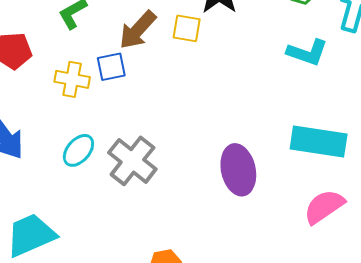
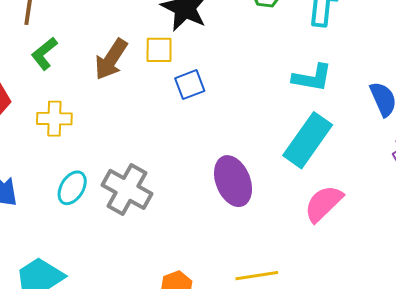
cyan L-shape: (307, 52) -> (312, 78), moved
blue square: (111, 67) -> (190, 85), moved
cyan rectangle: (319, 142) -> (308, 140), turned -54

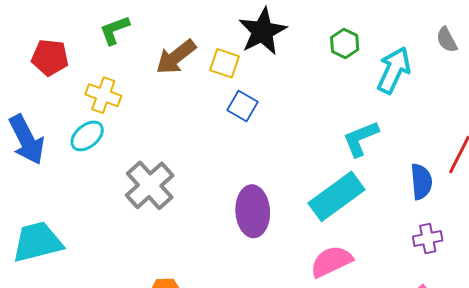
cyan L-shape: (312, 78) -> (361, 139), turned 129
blue square: (190, 85) -> (242, 106), turned 32
cyan ellipse: (72, 188) -> (87, 136), moved

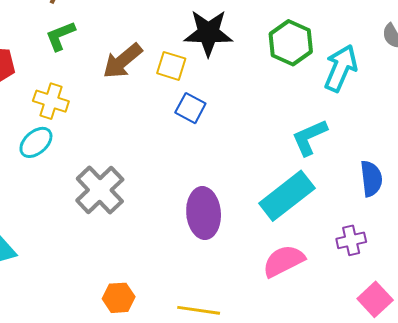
black star: (262, 31) -> (208, 33), turned 30
green hexagon: (345, 43) -> (291, 43), size x1.5
purple cross: (428, 238) -> (351, 240), moved

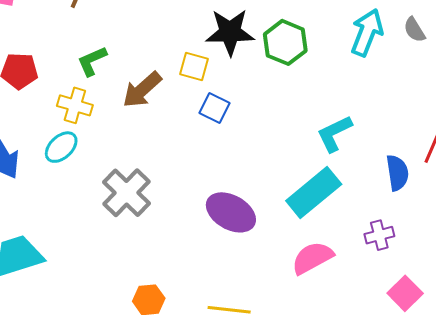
green L-shape: (60, 36) -> (92, 61), moved
green hexagon: (291, 43) -> (285, 42), moved
brown arrow: (122, 61) -> (142, 90), moved
cyan arrow: (341, 68) -> (367, 32), moved
purple ellipse: (204, 213) -> (231, 212), turned -54

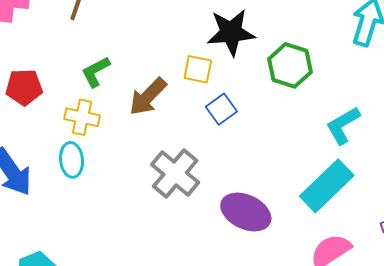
green hexagon: (285, 42) -> (290, 65), moved
blue square: (214, 108) -> (221, 109), turned 32
cyan ellipse: (61, 147) -> (72, 160), turned -48
gray cross: (126, 193) -> (175, 174), moved

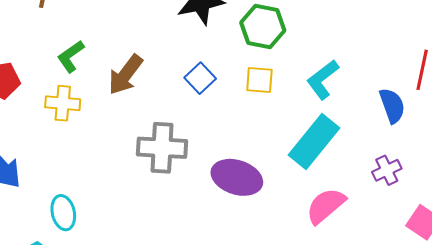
yellow square: (198, 69) -> (259, 80), moved
cyan ellipse: (72, 160) -> (63, 213), moved
gray cross: (175, 174) -> (162, 148), turned -30

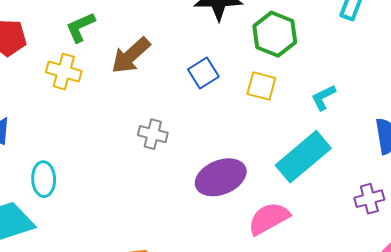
cyan L-shape: (323, 79) -> (323, 97), size x0.7
gray cross: (162, 148) -> (153, 134), size x0.6
purple ellipse: (237, 177) -> (221, 177), turned -51
pink semicircle: (326, 206) -> (269, 218), moved

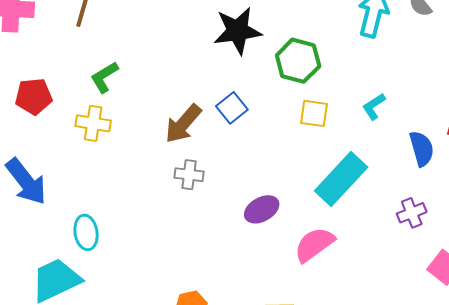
brown arrow: (131, 55) -> (183, 124), moved
yellow square: (261, 86) -> (314, 113), moved
cyan L-shape: (323, 97) -> (374, 106), moved
purple ellipse: (221, 177) -> (262, 209), size x0.7

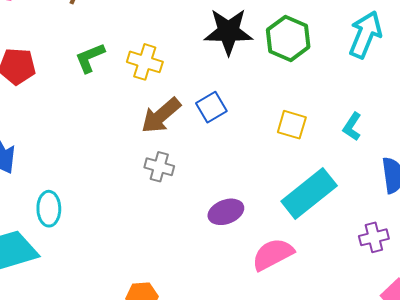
green hexagon: (298, 61) -> (288, 38), moved
cyan L-shape: (374, 106) -> (352, 127), turned -32
yellow cross: (93, 123) -> (145, 62), moved

